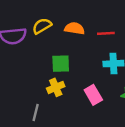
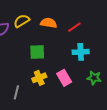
red line: (106, 33) -> (74, 27), turned -32
yellow cross: (56, 87) -> (39, 78), moved

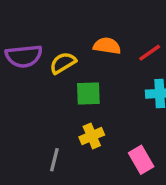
yellow semicircle: (22, 21) -> (63, 63), moved
pink rectangle: (64, 78) -> (141, 160), moved

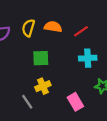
yellow semicircle: (63, 63) -> (28, 28), moved, turned -42
gray line: (54, 160) -> (27, 102), moved, turned -48

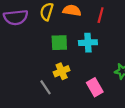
red line: (81, 31) -> (101, 15), turned -40
cyan cross: (88, 58) -> (88, 43), moved

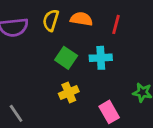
green square: (59, 43) -> (66, 58), turned 36
gray line: (46, 87) -> (16, 113), moved

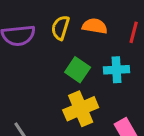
yellow cross: (69, 93) -> (81, 109), size x1.5

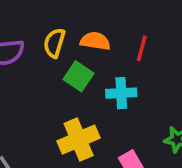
green square: (78, 70) -> (79, 76), moved

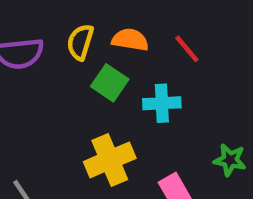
red line: (142, 48) -> (187, 49), turned -55

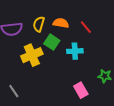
yellow cross: (110, 160) -> (32, 55), moved

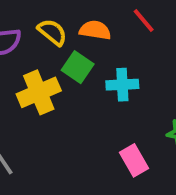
yellow semicircle: (39, 24) -> (52, 32), turned 112
red line: (86, 27) -> (144, 20), moved

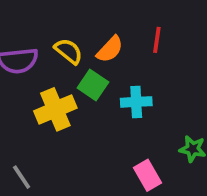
red line: (144, 20) -> (157, 40), turned 48
orange semicircle: (95, 30) -> (110, 49), turned 124

